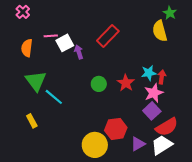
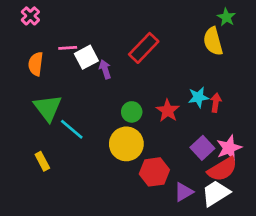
pink star: (154, 93) -> (229, 148), moved
yellow circle: (95, 145) -> (126, 144), moved

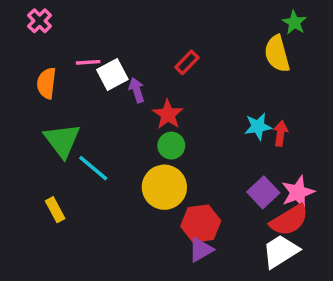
red rectangle: (144, 48) -> (187, 62), size x0.6
red star: (168, 111) -> (168, 114), moved
purple triangle: (184, 192) -> (201, 250), moved

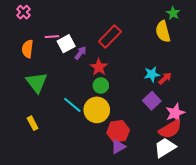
red rectangle: (187, 62) -> (110, 37), size x1.6
purple arrow: (137, 90) -> (80, 53), turned 56
red arrow: (281, 133) -> (165, 78), turned 40
cyan line: (93, 168) -> (72, 105), moved
purple square: (263, 192) -> (152, 101), moved

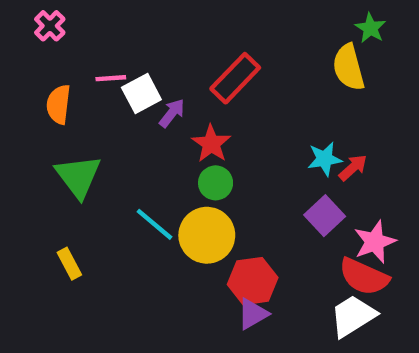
red semicircle: (170, 129) -> (364, 277), turned 55

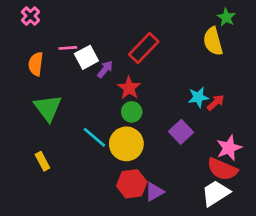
purple square: (325, 216) -> (181, 132), moved
red hexagon: (253, 281) -> (132, 184), moved

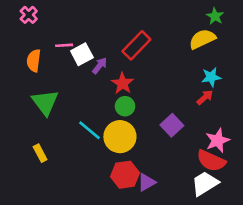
yellow semicircle: (213, 41) -> (202, 39), turned 80
cyan star: (198, 97) -> (211, 77), moved

